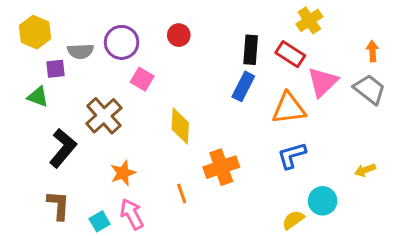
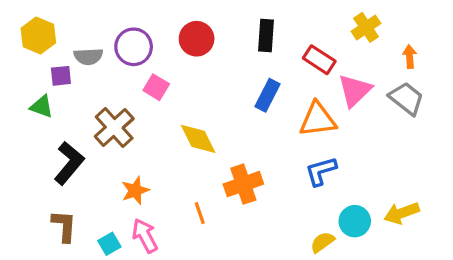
yellow cross: (309, 20) -> (366, 27), moved
red circle: (179, 35) -> (197, 39), size x1.4
black rectangle: (251, 50) -> (266, 35), moved
yellow diamond: (180, 126) -> (198, 139), turned -30
yellow arrow: (365, 170) -> (402, 213), moved, size x1.5

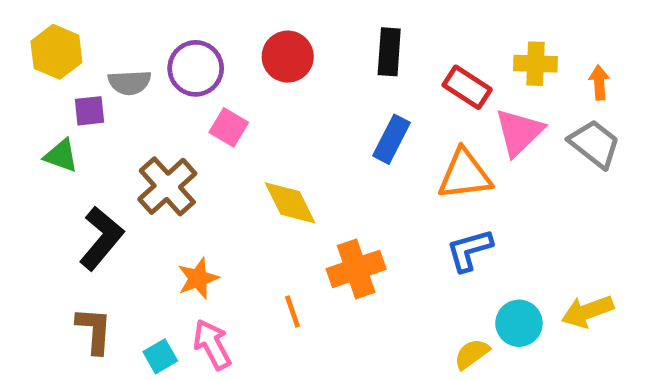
yellow cross: (366, 27) -> (536, 64), moved, turned 36

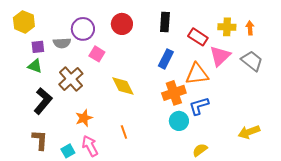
gray semicircle: (130, 83) -> (62, 43), moved
orange arrow: (599, 83) -> (250, 28), moved
green triangle: (61, 156) -> (35, 66), moved
orange cross: (356, 269) -> (174, 93), moved
cyan circle: (519, 323) -> (179, 121), moved

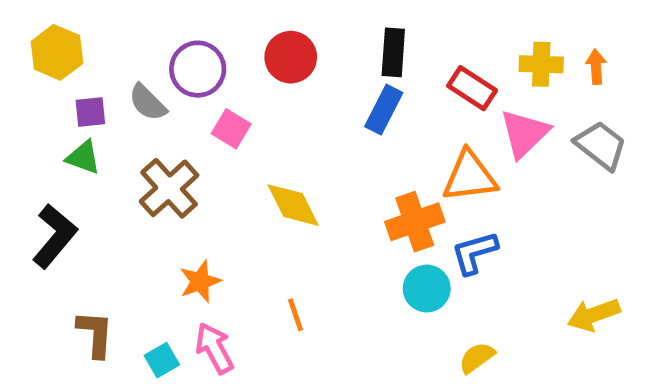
gray semicircle: (62, 43) -> (148, 102), turned 48
blue rectangle: (166, 59) -> (384, 110), moved
black L-shape: (43, 101) -> (55, 236), moved

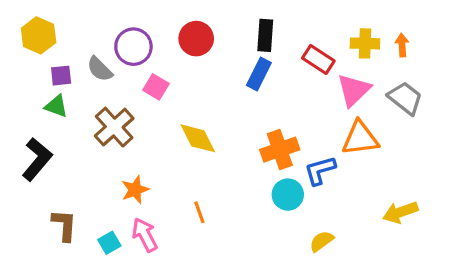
orange triangle: (470, 176) -> (360, 138), moved

